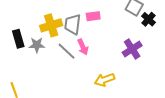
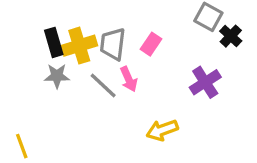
pink rectangle: (93, 16) -> (151, 44), moved, turned -48
black rectangle: (18, 39) -> (54, 42), moved

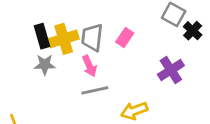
pink arrow: (129, 79) -> (89, 66), moved
gray line: (103, 85) -> (95, 90), moved, turned -55

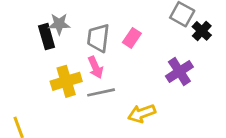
yellow cross: (64, 39) -> (66, 81), moved
gray star: (45, 65) -> (59, 24), moved

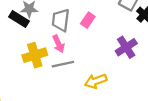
black rectangle: (47, 37) -> (19, 19), turned -42

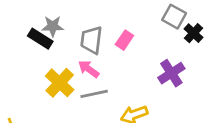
pink arrow: (58, 44) -> (89, 69), turned 150
yellow cross: (35, 55) -> (60, 83), turned -30

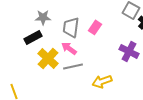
black rectangle: (40, 39) -> (33, 37), moved, turned -60
purple cross: (171, 73) -> (129, 51), turned -30

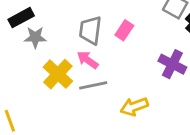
gray star: (43, 17) -> (35, 37), moved
black rectangle: (33, 37) -> (21, 18), moved

